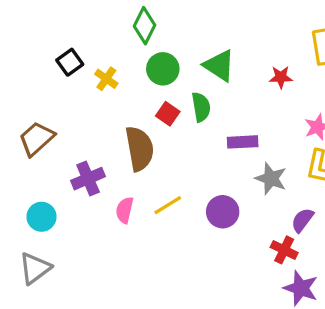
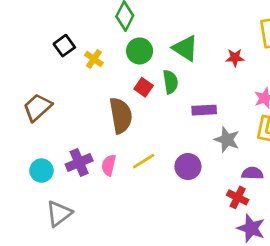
purple cross: (88, 179) -> (79, 162), moved
purple semicircle: (302, 220) -> (252, 173), turned 55
gray triangle: (35, 268) -> (59, 214), moved

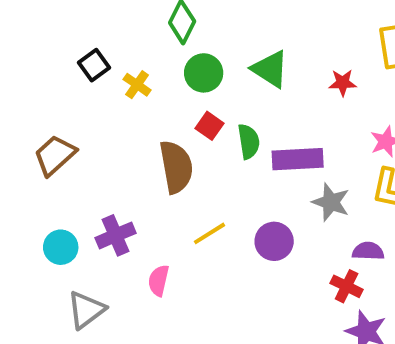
green semicircle: (170, 82) -> (249, 141), moved
purple rectangle: (204, 110) -> (298, 159), size x1.4
pink semicircle: (109, 165) -> (159, 280), moved

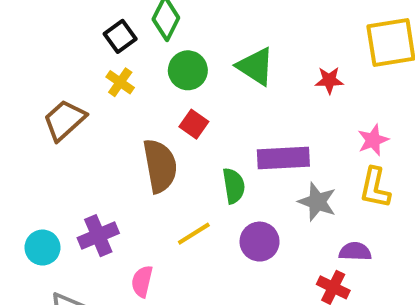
black square: (94, 65) -> (120, 36), moved
green semicircle: (249, 141) -> (234, 186), moved
brown trapezoid: (55, 155) -> (64, 120), moved

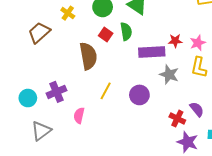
red star: (329, 80) -> (175, 41), moved
green semicircle: (234, 186) -> (126, 31), moved
yellow line: (194, 234) -> (106, 91), turned -30
purple semicircle: (355, 252) -> (197, 109), moved, turned 49

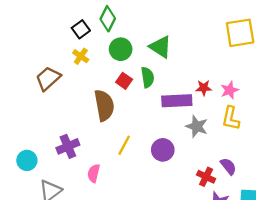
cyan circle: (28, 98) -> (27, 160), moved

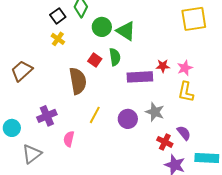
green circle: (121, 49) -> (102, 27), moved
brown trapezoid: (48, 78) -> (22, 71), moved
gray star: (197, 126) -> (155, 112), moved

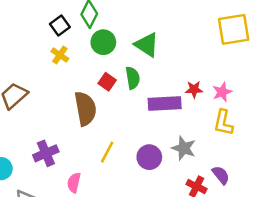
green circle: (102, 27) -> (103, 42), moved

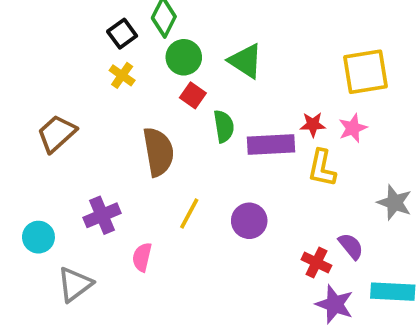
yellow square: (234, 29) -> (365, 72), moved
green semicircle: (133, 78) -> (224, 126), moved
red square: (107, 82) -> (193, 95), moved
yellow L-shape: (223, 123) -> (322, 168), moved
gray star: (184, 148) -> (395, 203), moved

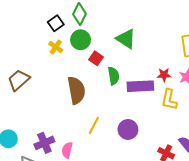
green circle: (184, 57) -> (81, 40), moved
purple cross: (102, 215) -> (44, 143), moved

